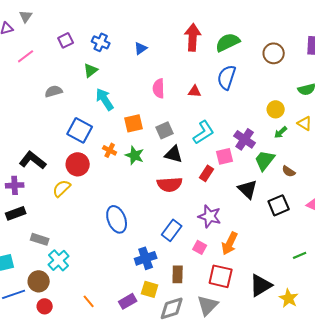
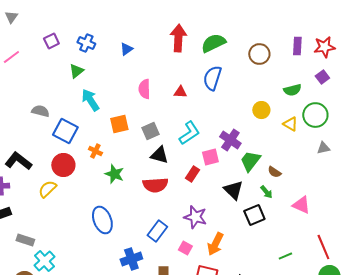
gray semicircle: (54, 91) -> (40, 111), moved, turned 30
green arrow: (281, 132) -> (266, 192), moved, turned -88
green star: (135, 155) -> (114, 174), moved
black square: (279, 205) -> (254, 215), moved

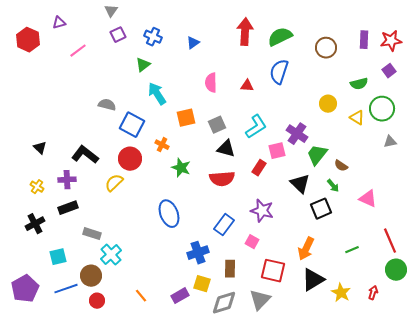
gray triangle: (11, 17) -> (111, 11), moved
orange arrow: (215, 244) -> (306, 249), moved

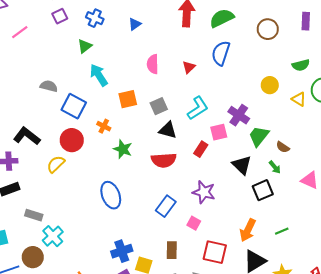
red triangle: (247, 86) -> (189, 67), turned -48
green line: (352, 250) -> (282, 231), moved
blue cross: (198, 253) -> (122, 251), moved

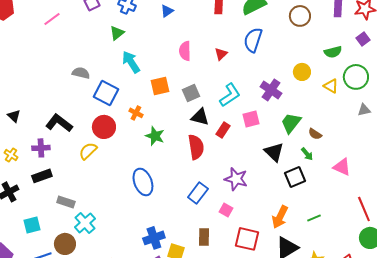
purple cross: (239, 115) -> (271, 90), moved
red rectangle: (201, 149) -> (223, 130), moved
red semicircle: (164, 160) -> (196, 147), turned -95

